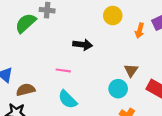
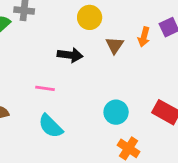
yellow circle: (113, 16) -> (90, 17), moved
brown triangle: (131, 70) -> (115, 45), moved

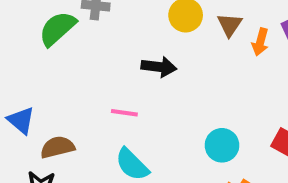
brown triangle: (115, 45) -> (230, 25), moved

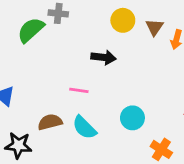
cyan circle: (222, 145) -> (132, 118), moved
brown semicircle: (57, 147) -> (50, 122), moved

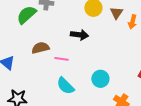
brown semicircle: (50, 122) -> (40, 48), moved

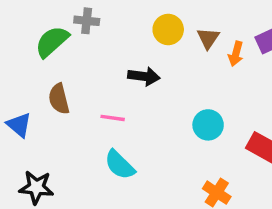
brown semicircle: (40, 48) -> (59, 99), moved, turned -90
cyan circle: (100, 79) -> (208, 125), moved

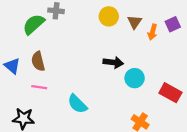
black arrow: (144, 76) -> (113, 62), moved
pink line: (113, 118) -> (39, 87), moved
blue triangle: (19, 125) -> (12, 66), moved

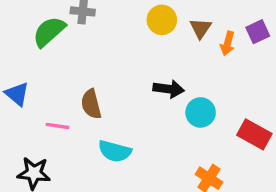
brown semicircle: (38, 61) -> (91, 104), moved
cyan semicircle: (77, 104) -> (115, 151), turned -30

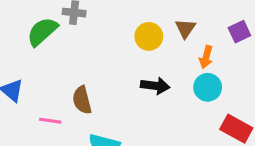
yellow circle: (162, 20) -> (149, 36), moved
orange arrow: (228, 43) -> (206, 57), moved
cyan circle: (201, 112) -> (208, 87), moved

